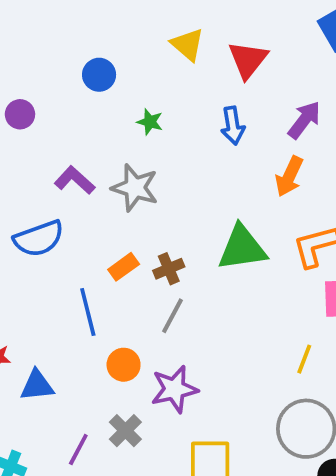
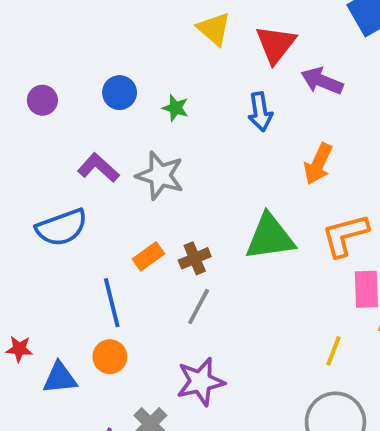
blue circle: (99, 75) -> (120, 93), moved
purple arrow: (304, 120) -> (322, 81), moved, turned -105
orange circle: (124, 365) -> (110, 357), moved

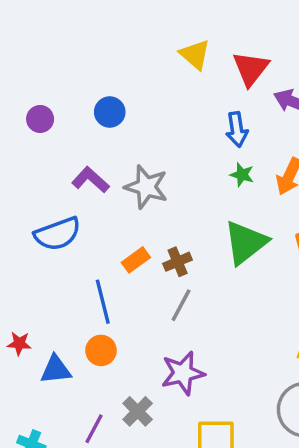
green star: (175, 108) -> (242, 175), moved
green triangle: (270, 237) -> (245, 243), turned -30

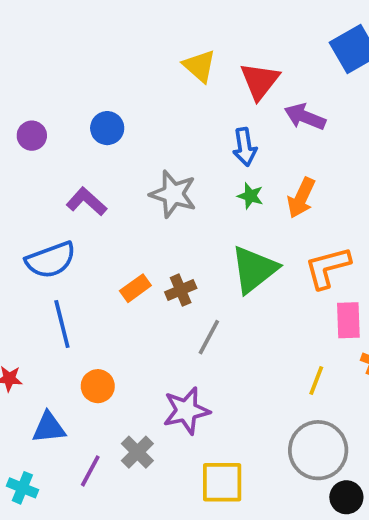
gray star: (146, 187) -> (173, 194), moved
blue line: (103, 302) -> (62, 324), moved
gray line: (181, 305) -> (209, 337), moved
blue triangle: (56, 370) -> (49, 428), moved

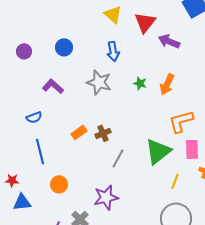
blue arrow: (245, 147) -> (113, 51), moved
blue semicircle: (51, 260) -> (34, 117), size x0.6
green triangle: (254, 269) -> (158, 151), moved
blue triangle: (49, 428) -> (22, 202), moved

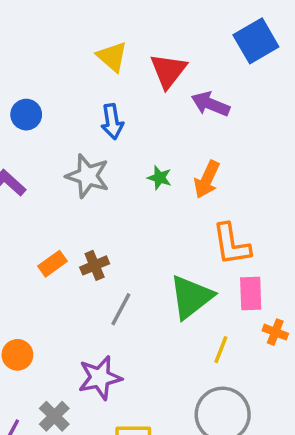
orange L-shape: (181, 121) -> (231, 244), turned -84

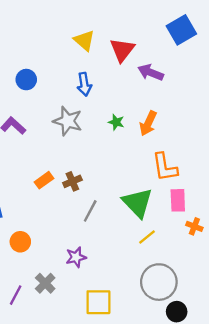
green triangle: (191, 297) -> (138, 203), turned -36
yellow line: (221, 350) -> (147, 237), moved, turned 30
purple star: (100, 378) -> (76, 257), size x0.7

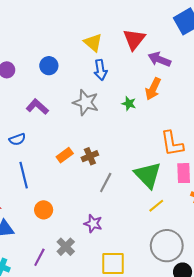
yellow triangle: (84, 40) -> (93, 43), moved
orange arrow: (148, 123) -> (153, 89), moved
purple star: (76, 257) -> (93, 224), turned 30

